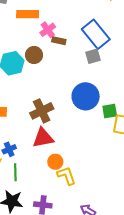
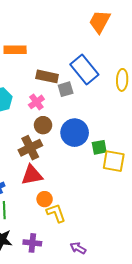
pink cross: (48, 30) -> (36, 102), moved
brown rectangle: (59, 41) -> (47, 76), size x1.5
brown circle: (34, 55) -> (43, 125), moved
gray square: (93, 56) -> (66, 89), moved

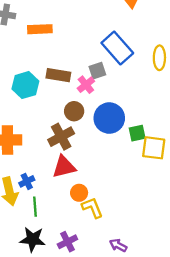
brown rectangle: (47, 76) -> (58, 75), moved
pink cross: (36, 102) -> (86, 85), moved
purple cross: (32, 243) -> (67, 242), turned -30

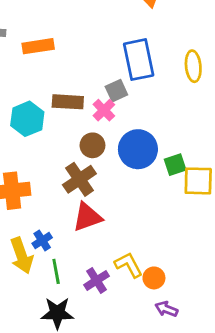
blue rectangle: (117, 48) -> (139, 60), turned 36
orange circle: (79, 193) -> (154, 278), moved
purple cross: (67, 242) -> (97, 280), moved

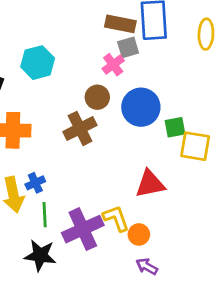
brown rectangle: (68, 102) -> (120, 24), moved
red triangle: (87, 217) -> (150, 184), moved
purple cross: (97, 280) -> (83, 229), size x1.6

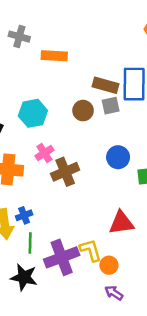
pink cross: (113, 65) -> (44, 153), moved
brown circle: (97, 97) -> (83, 111), moved
blue circle: (141, 107) -> (118, 157), size x0.7

